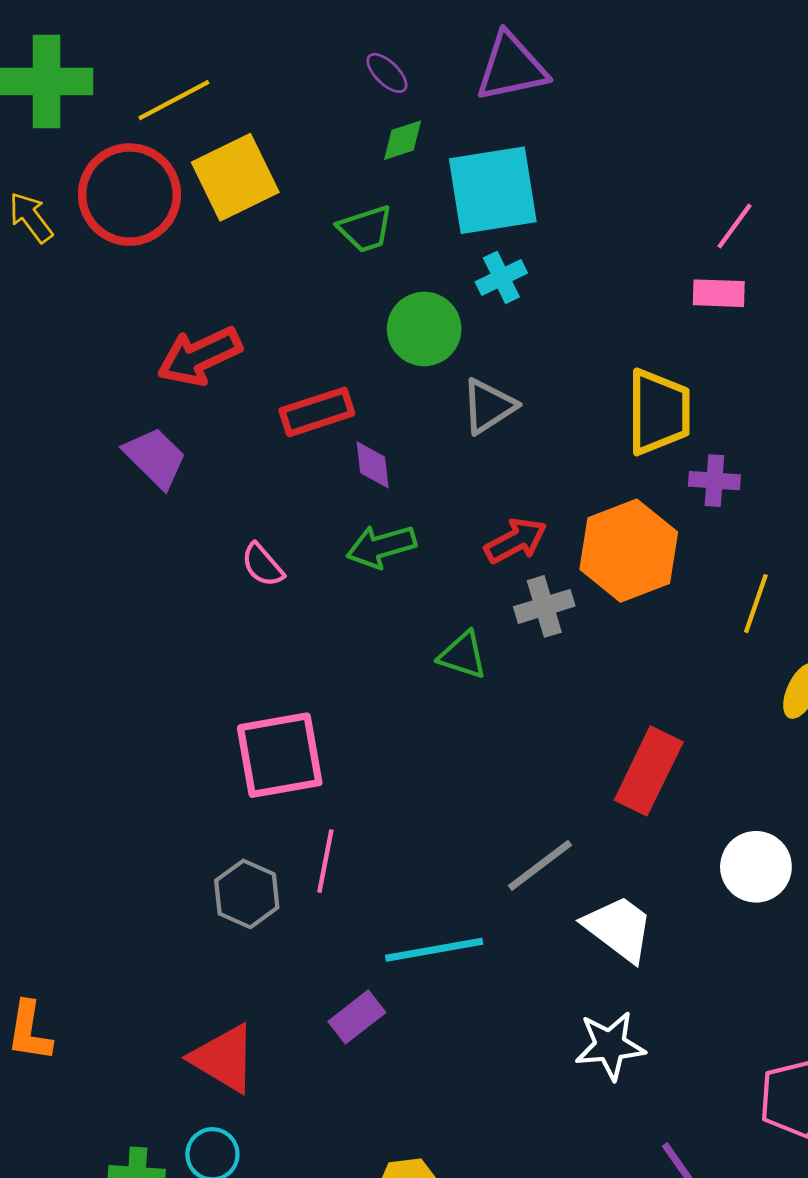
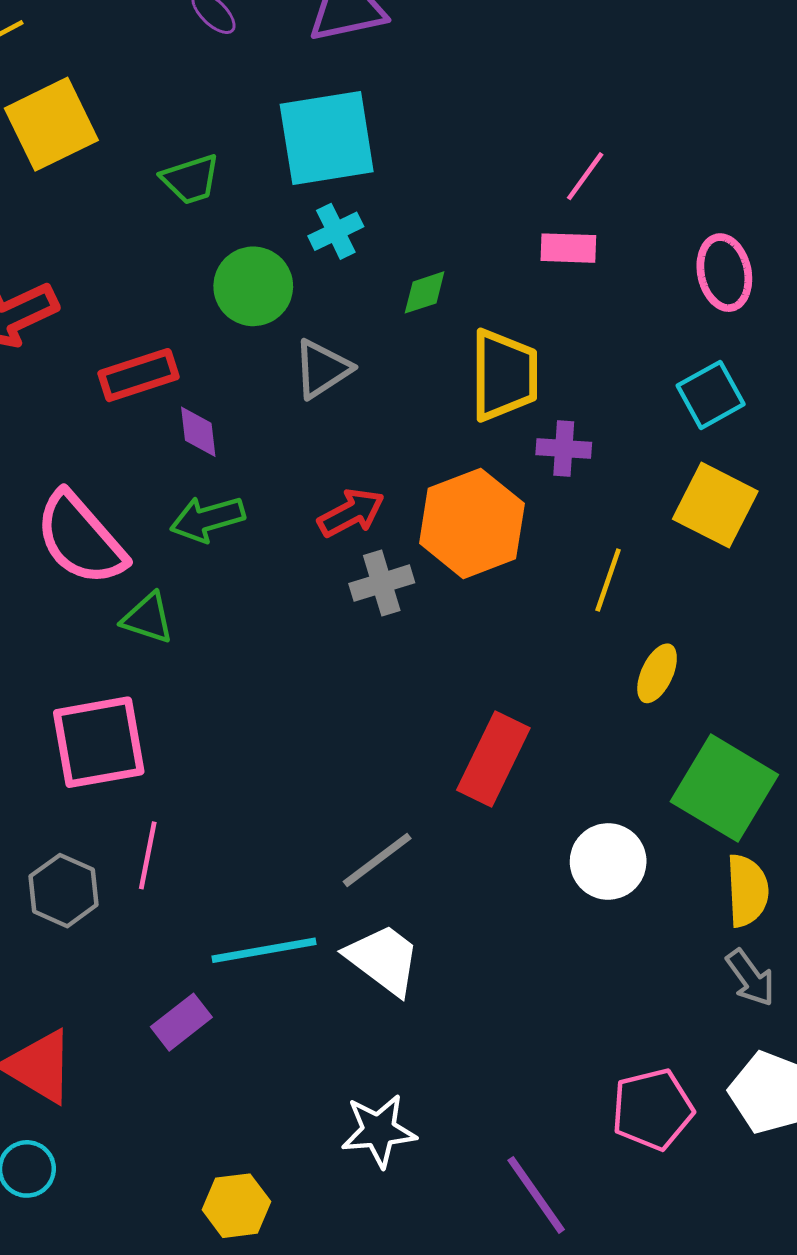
green diamond: (403, 140) -> (425, 292), moved
pink semicircle: (263, 565) -> (80, 539), size x2.0
green triangle: (463, 655) -> (148, 618), moved
white trapezoid: (619, 928) -> (383, 959), moved
white star: (610, 1046) -> (379, 1131), moved

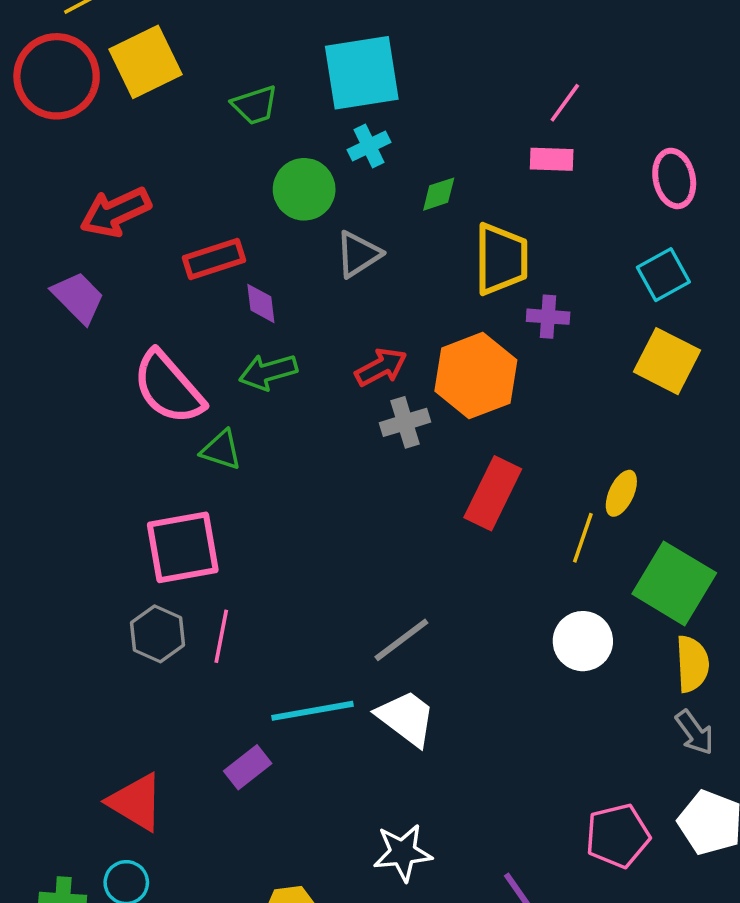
yellow line: (608, 580) -> (583, 538), moved
red rectangle: (493, 759) -> (493, 493), moved
gray hexagon: (64, 891) -> (158, 634), moved

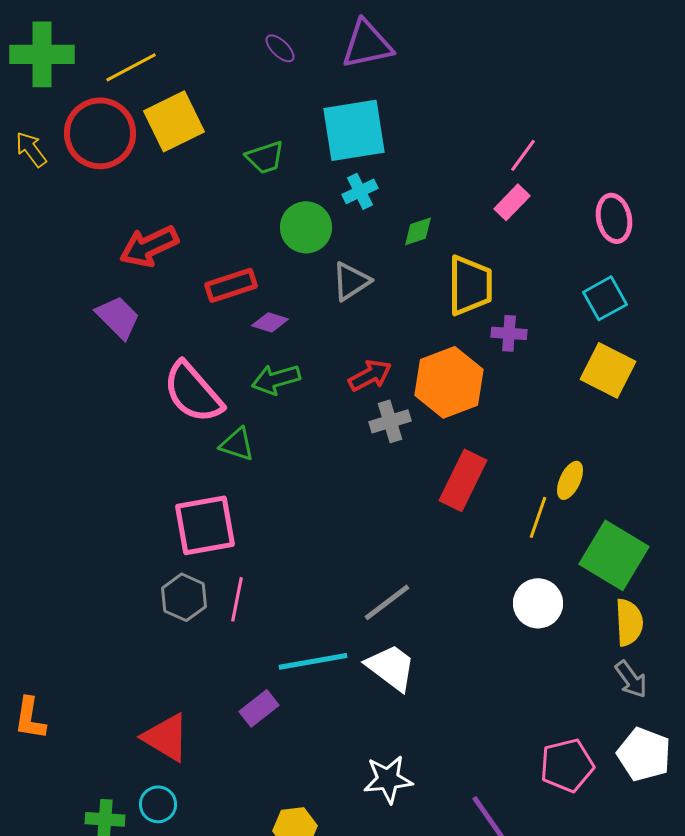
pink rectangle: (552, 159) -> (512, 202), turned -48
purple diamond: (261, 303) -> (270, 322), turned -66

